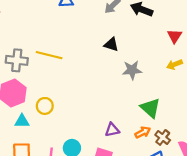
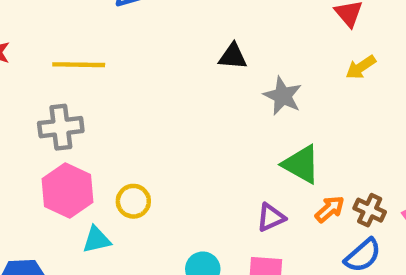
yellow line: (49, 55) -> (79, 65), moved
gray star: (132, 70) -> (283, 96), turned -30
green triangle: (150, 108) -> (301, 164), moved

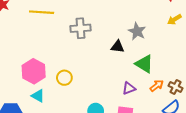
black triangle: (233, 56) -> (118, 47), moved
gray cross: (61, 127) -> (81, 28), moved
cyan triangle: (97, 240) -> (38, 96), moved, turned 40

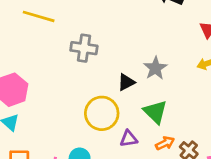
black triangle: (118, 47) -> (126, 82), turned -48
yellow circle: (64, 78) -> (102, 113), moved, size x1.6

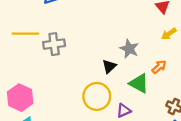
gray cross: (84, 48) -> (54, 44), moved
orange arrow: (165, 143) -> (159, 67), moved

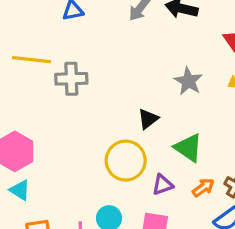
gray star: (129, 49) -> (188, 81), moved
orange arrow: (159, 67) -> (203, 188), moved

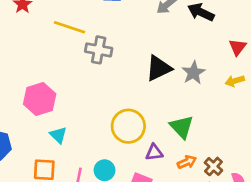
black triangle: (148, 119) -> (159, 68), moved, size x1.5
cyan triangle: (20, 190) -> (58, 135), moved

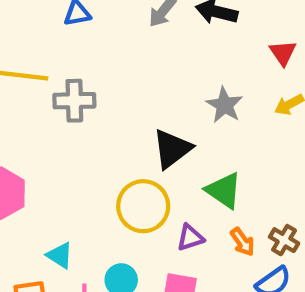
black triangle: (159, 68) -> (172, 149), moved
cyan triangle: (58, 135) -> (60, 255), moved
orange arrow: (187, 162) -> (242, 242), turned 90

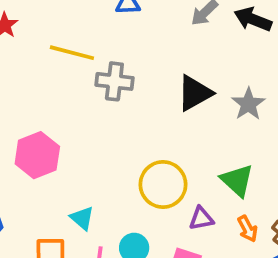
black triangle: (172, 149) -> (195, 93), moved

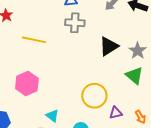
yellow line: (72, 53) -> (34, 40), moved
gray cross: (114, 81) -> (75, 23), moved
green triangle: (237, 180) -> (134, 76), moved

